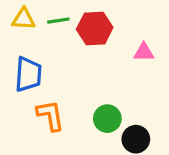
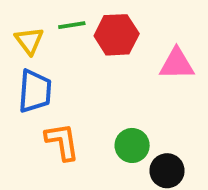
yellow triangle: (24, 19) -> (29, 41), moved, turned 50
pink triangle: (144, 52) -> (177, 64), size x1.4

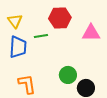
green line: (72, 25) -> (41, 36), moved
orange L-shape: (62, 142) -> (27, 84), moved

